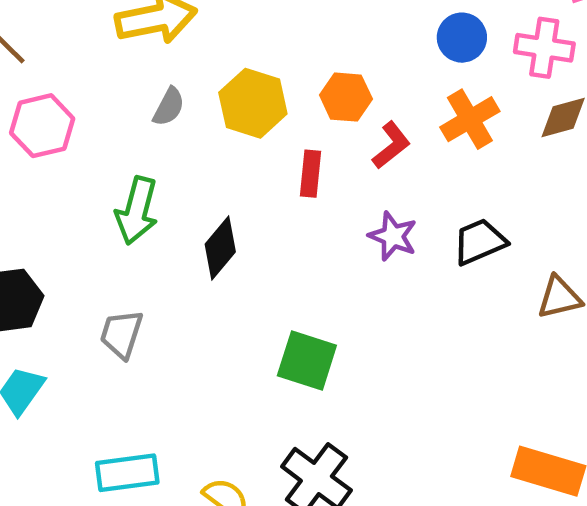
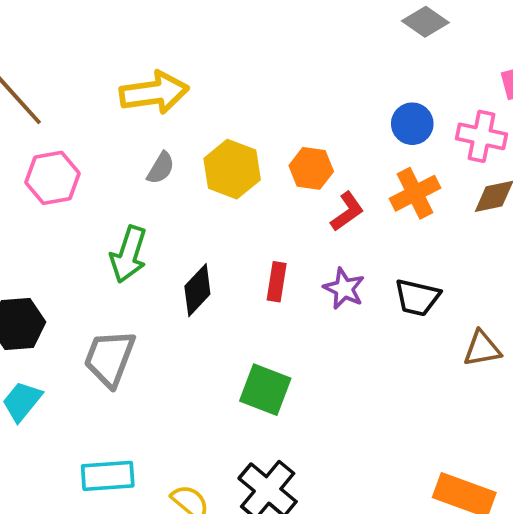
red rectangle: (311, 174) -> (277, 282), moved
black trapezoid: (480, 242) -> (417, 297), turned -147
gray trapezoid: (121, 334) -> (110, 358), size x1.4

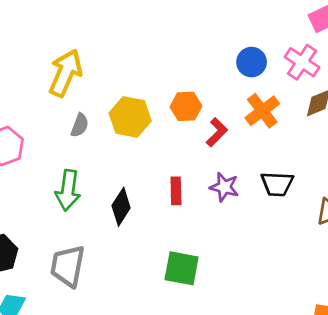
yellow arrow: (154, 93) -> (65, 73), turned -48
pink cross: (482, 136) -> (302, 62), turned 32

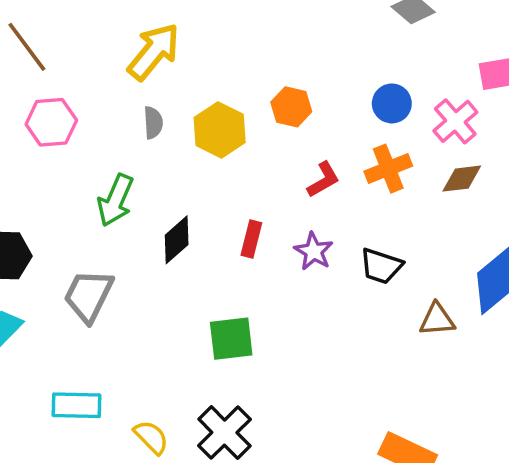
orange hexagon: (186, 106) -> (291, 107), moved
gray semicircle: (80, 125) -> (153, 123), turned -40
green square: (182, 268) -> (231, 339), turned -33

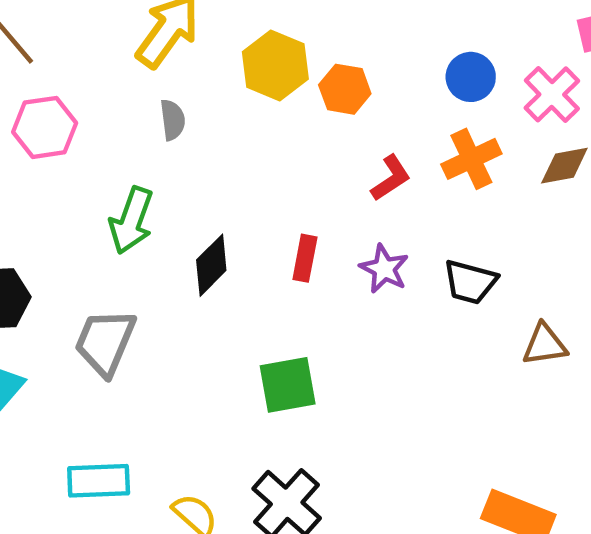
yellow hexagon: (220, 130) -> (275, 65), moved

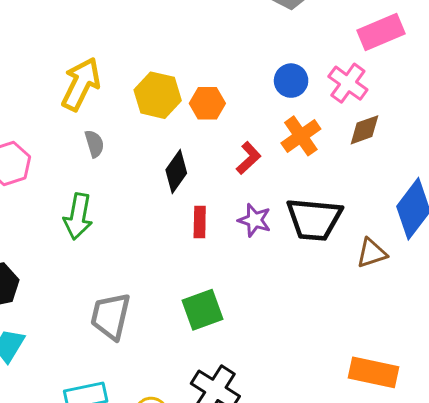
black diamond: (211, 265) -> (176, 171), moved
black trapezoid: (470, 282) -> (314, 219), size x1.5
gray trapezoid: (105, 342) -> (111, 316), moved

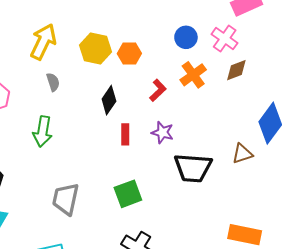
black trapezoid: (314, 219) -> (193, 168), moved

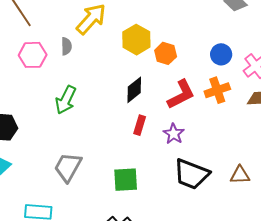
gray semicircle: (53, 82) -> (66, 46), moved
red L-shape: (158, 90) -> (181, 94), size x1.5

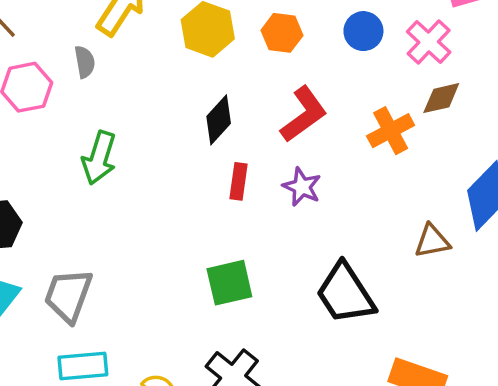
orange hexagon: (166, 53) -> (282, 33), moved
orange cross: (217, 90) -> (391, 131), moved
gray trapezoid: (68, 167) -> (68, 295), moved
black trapezoid: (191, 174) -> (345, 294), moved, turned 45

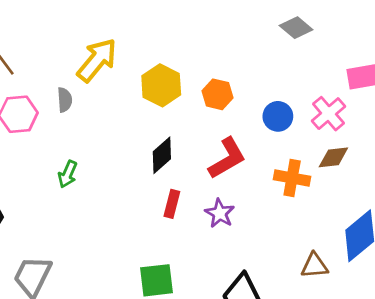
blue circle: (363, 31) -> (278, 116), moved
orange cross: (391, 131) -> (292, 178), turned 32
green arrow: (99, 158) -> (68, 174), size x0.7

